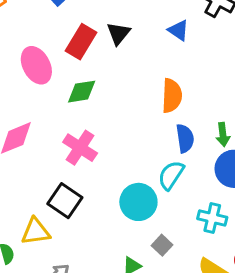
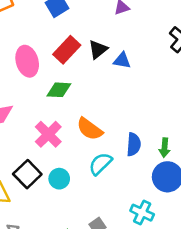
blue triangle: (178, 30) -> (122, 60), moved, turned -36
orange semicircle: (172, 96) -> (90, 129), moved, turned 112
cyan semicircle: (171, 175) -> (100, 164), moved
cyan circle: (138, 202) -> (59, 179), moved, size x0.7

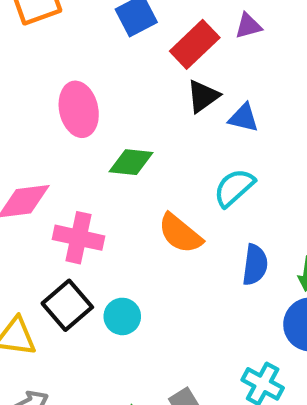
red rectangle: (67, 50) -> (195, 44), moved
pink cross: (48, 134) -> (78, 238), moved, turned -36
cyan semicircle: (100, 164) -> (234, 188), moved

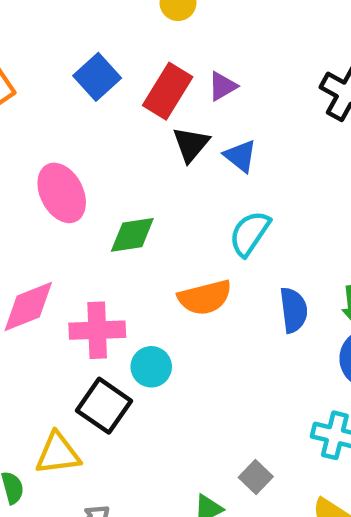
purple triangle: (248, 26) -> (222, 86), moved
blue triangle: (244, 118) -> (240, 156), turned 40
orange semicircle: (180, 233) -> (205, 297), turned -39
cyan circle: (122, 316) -> (151, 367), moved

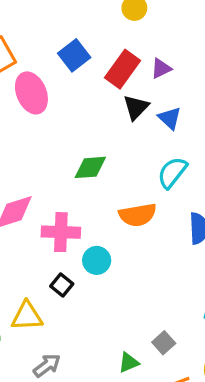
pink ellipse: (62, 193) -> (31, 93), moved
black square: (104, 406) -> (62, 285), size x0.6

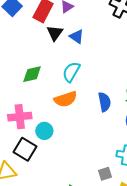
cyan semicircle: (172, 173) -> (71, 72), moved
black square: (62, 285) -> (25, 149), size x1.6
gray square: (164, 343) -> (105, 174), moved, turned 32

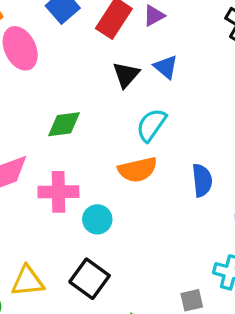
black triangle: (55, 33) -> (126, 75), moved
green diamond: (32, 74) -> (64, 124), moved
black square: (25, 149) -> (90, 279), moved

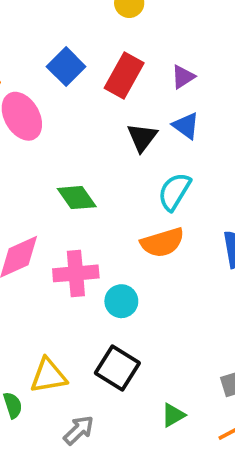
purple triangle: (154, 16) -> (183, 77), moved
green diamond: (64, 124) -> (77, 198), turned 66

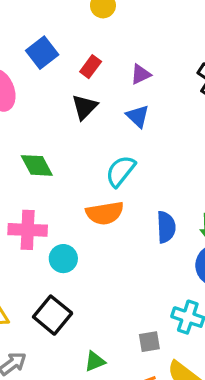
red rectangle: (124, 76) -> (91, 67), size x0.6
black triangle: (142, 137) -> (85, 107), moved

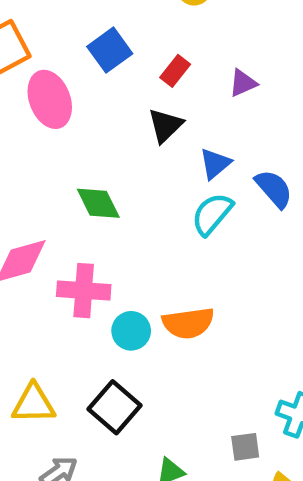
blue triangle: (138, 116) -> (215, 164), moved, turned 35
orange semicircle: (105, 213) -> (188, 323), moved
blue semicircle: (166, 227) -> (274, 189), moved, turned -40

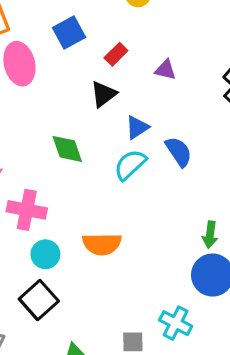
purple triangle: (243, 83) -> (165, 70), turned 30
green diamond: (98, 203) -> (67, 149), moved
cyan circle: (131, 331) -> (45, 254), moved

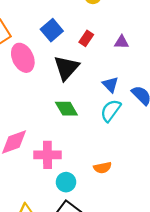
black triangle: (104, 94) -> (66, 68), moved, size x1.4
blue triangle: (137, 127) -> (110, 85), turned -30
orange semicircle: (102, 244) -> (103, 168), size x0.7

